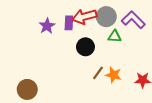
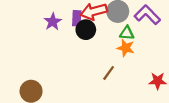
black circle: (85, 47) -> (86, 30), moved
orange star: (114, 75) -> (126, 48), moved

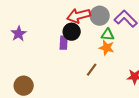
purple rectangle: (77, 18) -> (64, 43), moved
purple star: (53, 22) -> (19, 34), moved

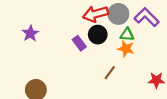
black circle: (72, 32) -> (98, 35), moved
purple rectangle: (64, 43) -> (79, 43), turned -40

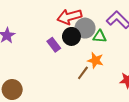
gray circle: (118, 14) -> (85, 28), moved
orange star: (126, 49) -> (95, 60), moved

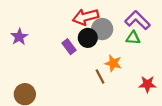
green triangle: (100, 36) -> (133, 38), moved
brown line: (83, 73) -> (100, 77), turned -64

